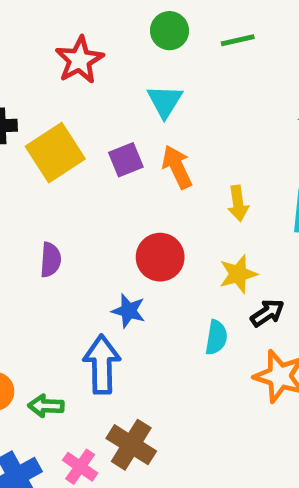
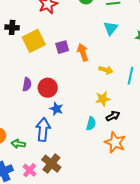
cyan triangle: (165, 101) -> (111, 28), moved
yellow arrow: (238, 203) -> (106, 70), turned -72
red circle: (160, 257) -> (48, 88), moved

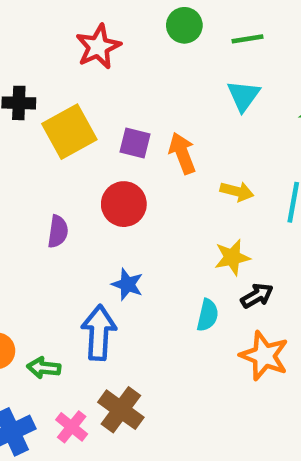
purple square: (62, 47) -> (135, 143), turned 32
red circle: (48, 88) -> (124, 204), moved

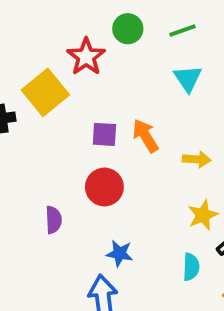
red star: (98, 47) -> (86, 57), moved
yellow square: (69, 132) -> (45, 92), moved

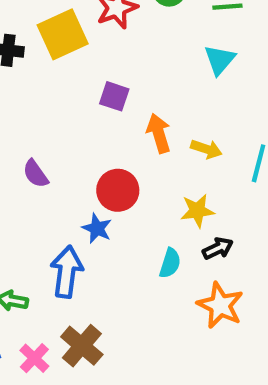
orange arrow: (145, 136) -> (159, 133), moved
red circle: (104, 187) -> (118, 190), moved
purple semicircle: (54, 220) -> (36, 174), turned 132

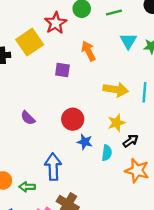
cyan triangle: (220, 60) -> (128, 41), moved
orange arrow: (159, 133) -> (88, 51), moved
yellow arrow: (206, 149) -> (116, 89), size x1.5
blue star: (97, 228) -> (85, 142), moved

